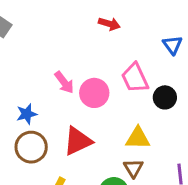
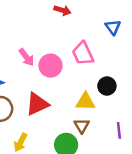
black circle: (165, 97) -> (107, 86), moved

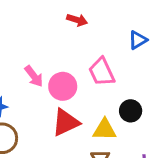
blue triangle: (113, 27) -> (138, 40), turned 35
red triangle: (37, 104) -> (66, 122), moved

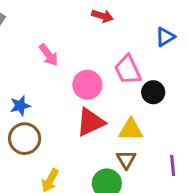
pink arrow: (34, 76) -> (49, 55), moved
black circle: (131, 111) -> (153, 92), moved

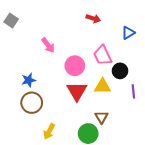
red arrow: (102, 16) -> (93, 18), moved
red triangle: (90, 122) -> (77, 91), turned -35
yellow triangle: (131, 130) -> (103, 86), moved
purple line: (173, 165) -> (133, 91), moved

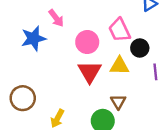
blue star: (29, 80) -> (33, 38), moved, size x1.5
brown circle: (32, 103) -> (23, 98), moved

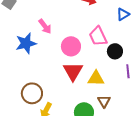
yellow triangle: (119, 66) -> (96, 78), moved
brown circle: (23, 98) -> (32, 93), moved
brown triangle: (118, 102) -> (104, 101), moved

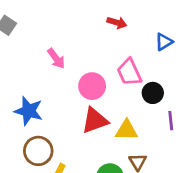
blue star: (26, 43) -> (29, 111), moved, turned 30
red triangle: (73, 71) -> (95, 121), turned 40

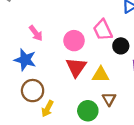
pink arrow: (56, 58) -> (36, 33), moved
red triangle: (95, 121) -> (76, 67), turned -35

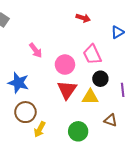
pink arrow: (36, 33) -> (36, 50), moved
black circle: (121, 46) -> (100, 79), moved
brown triangle: (109, 99) -> (111, 120), moved, turned -40

